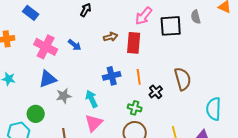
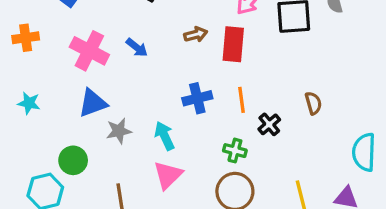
brown semicircle: (183, 79) -> (313, 103), size x0.6

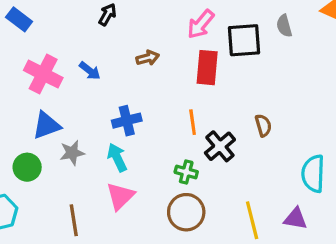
red rectangle: (233, 44) -> (207, 68), moved
blue cross: (197, 98) -> (127, 121), moved
black cross: (269, 124) -> (220, 146), size x1.4
green circle: (73, 160) -> (27, 167), moved

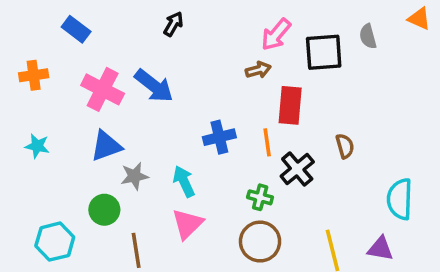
brown arrow: (148, 58) -> (258, 70), moved
red rectangle: (207, 68) -> (290, 105), moved
blue arrow: (90, 71) -> (154, 86), size x1.6
blue cross: (127, 121) -> (219, 137), moved
green circle: (27, 167) -> (104, 210), moved

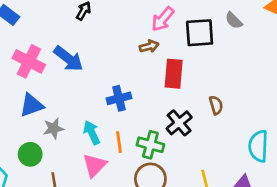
gray semicircle: (368, 36) -> (234, 20), turned -30
orange line: (267, 142) -> (119, 142), moved
green cross: (260, 197) -> (150, 145), size x1.4

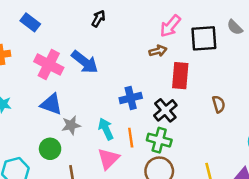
blue triangle: (32, 105) -> (51, 104), turned 40
black cross: (179, 123) -> (165, 110), moved

